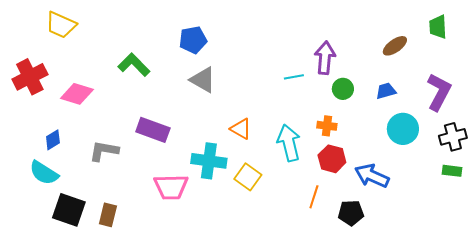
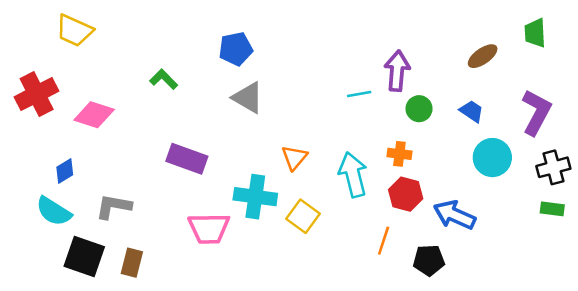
green L-shape: (134, 65) -> (164, 79), size x0.7
blue trapezoid: (386, 91) -> (472, 111), turned 50
orange triangle: (241, 129) -> (294, 158), turned 40
gray L-shape: (104, 151) -> (114, 206), moved

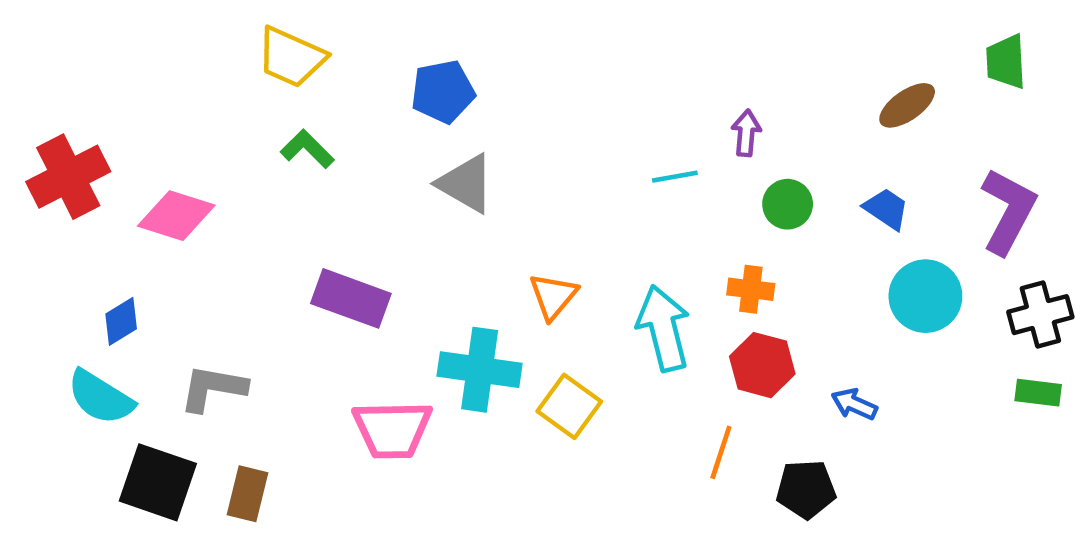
yellow trapezoid: (74, 30) -> (291, 57), moved
purple arrow: (397, 71) -> (746, 133), size x0.6
blue arrow: (454, 215) -> (854, 404), size x0.6

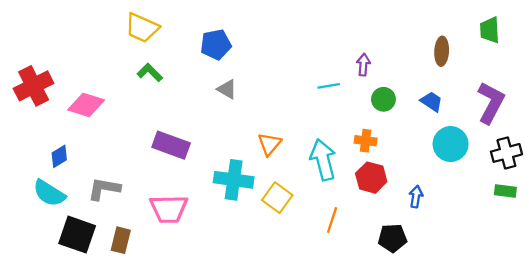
brown ellipse: (907, 105) -> (442, 51), turned -52
gray triangle: (466, 184) -> (227, 89), size x0.7
blue arrow: (854, 404) -> (416, 197), turned 75
pink trapezoid: (392, 429) -> (169, 209), moved
orange line: (721, 452) -> (332, 220), moved

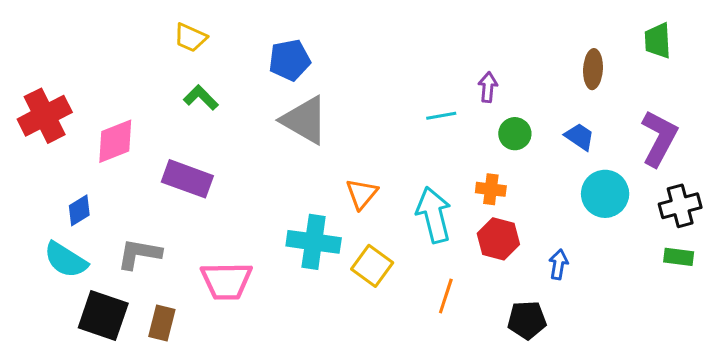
yellow trapezoid: (142, 28) -> (190, 38), size x0.7
gray triangle: (227, 89) -> (305, 120), size x1.8
pink diamond: (86, 105) -> (115, 141), turned -39
purple rectangle: (171, 145) -> (187, 179), moved

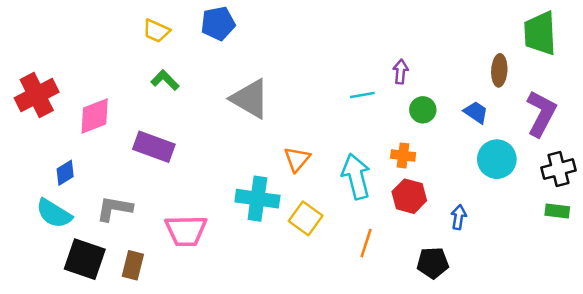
green trapezoid: (658, 41) -> (540, 33), size x1.5
blue pentagon: (290, 60) -> (218, 23), moved
brown ellipse: (593, 69) -> (499, 70), moved

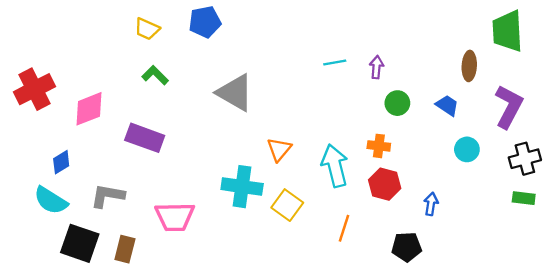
cyan line: (362, 95) -> (335, 62), moved
cyan circle: (497, 159) -> (467, 149), size x0.7

